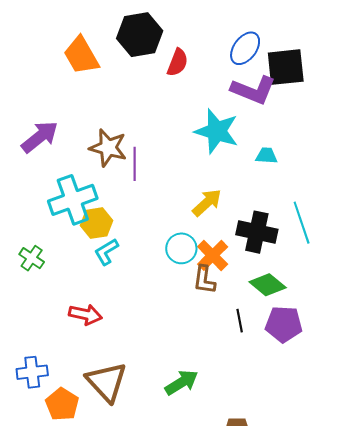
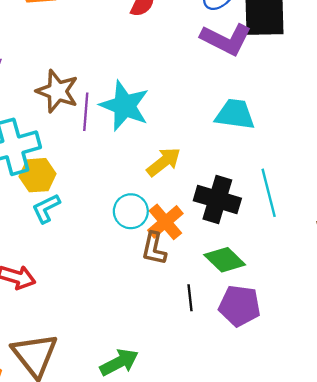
cyan star: (217, 131) -> (124, 106), moved
cyan trapezoid: (266, 156) -> (235, 114), size x1.6

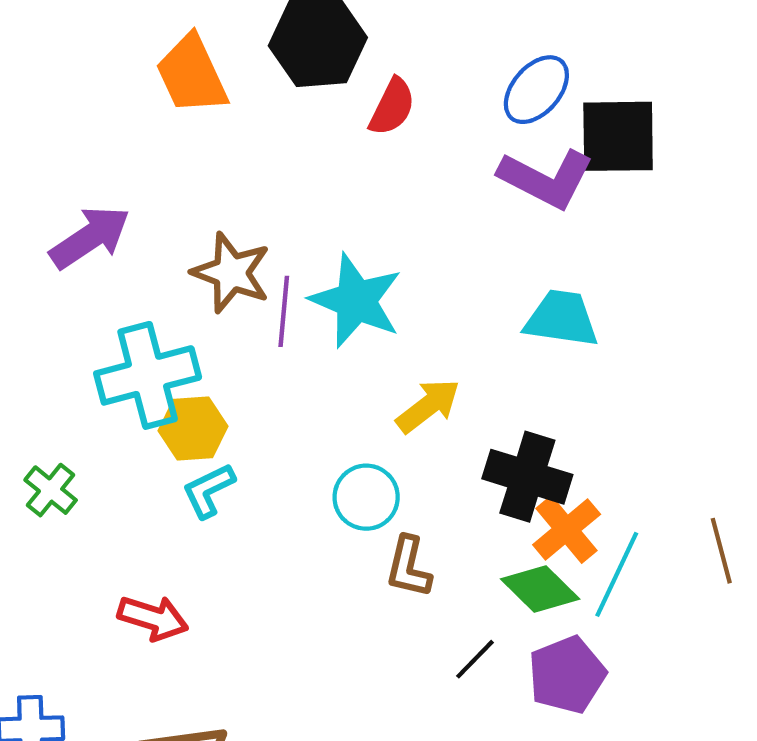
cyan line: (269, 193) -> (617, 574), moved, turned 39
orange cross: (165, 222) -> (567, 529), moved
black line: (190, 298) -> (475, 659), turned 50
purple pentagon: (240, 306) -> (567, 675), turned -30

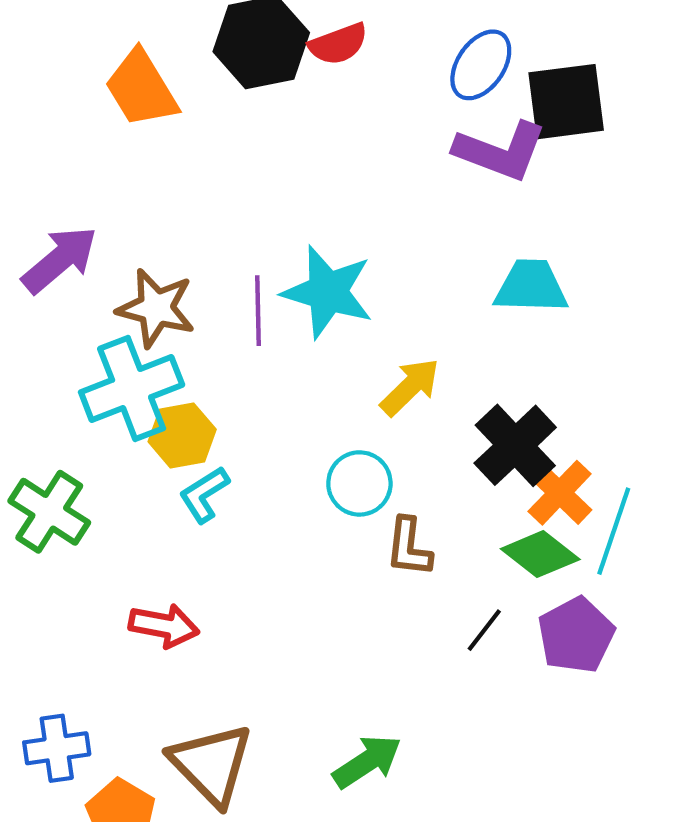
red semicircle: (392, 107) -> (338, 44), moved, turned 50
brown star: (231, 273) -> (156, 308), moved
black cross: (527, 477) -> (515, 445), turned 36
green cross: (51, 490) -> (49, 512), size x1.5

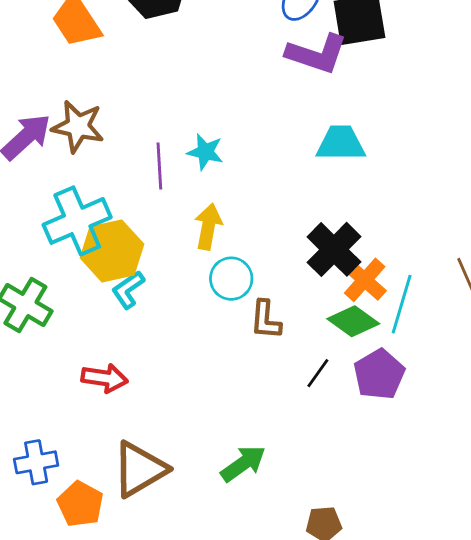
cyan star: (328, 292) -> (205, 152), size x0.6
brown star: (156, 308) -> (78, 126), moved
yellow arrow: (410, 387) -> (208, 227), moved, turned -33
yellow hexagon: (182, 435) -> (112, 251), size x1.4
brown triangle: (211, 764) -> (139, 469), turned 46

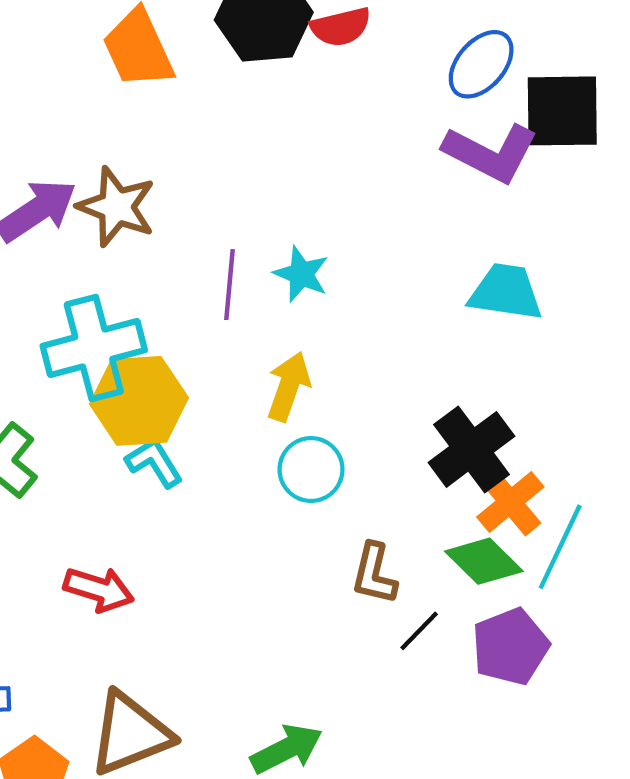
cyan L-shape: (128, 290) -> (154, 463), turned 84
brown L-shape: (266, 320) -> (374, 574), moved

